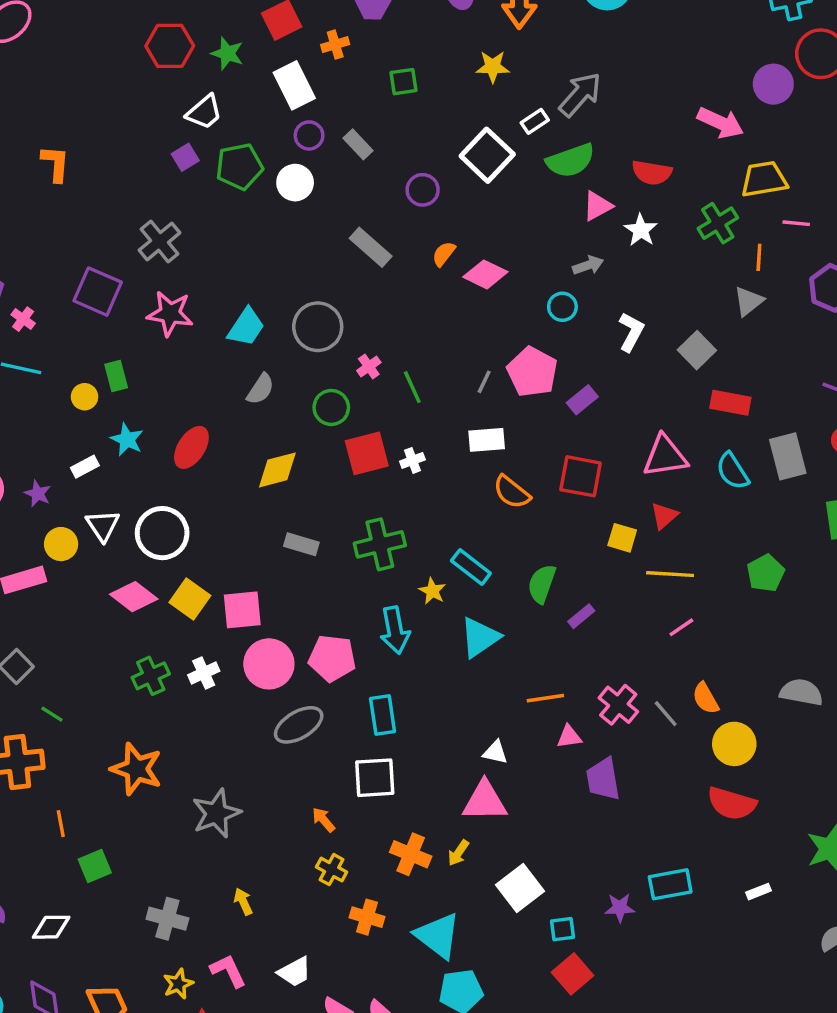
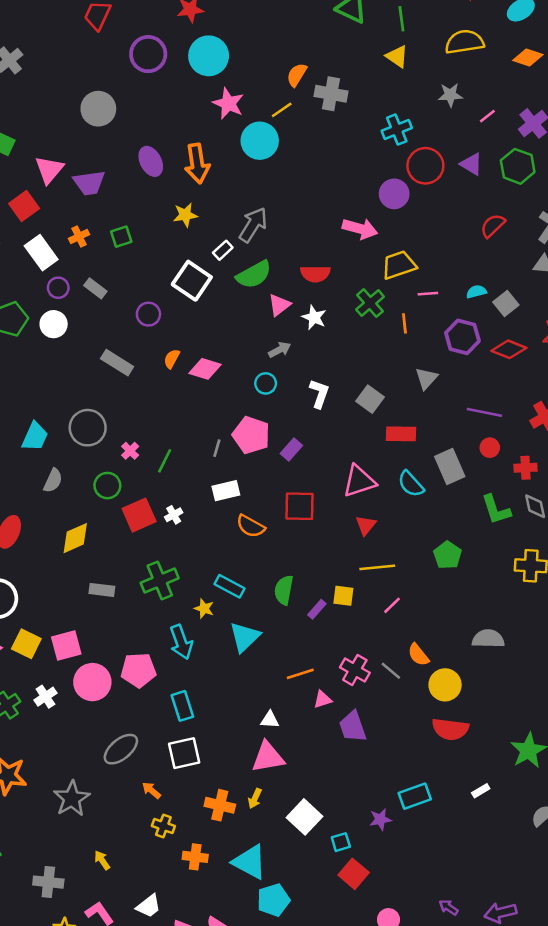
orange cross: (335, 45) -> (79, 237), moved
gray triangle: (748, 301) -> (426, 378), moved
green line: (412, 387) -> (165, 461), turned 60
yellow square: (622, 538) -> (343, 596), moved
gray ellipse: (299, 725) -> (121, 749), moved

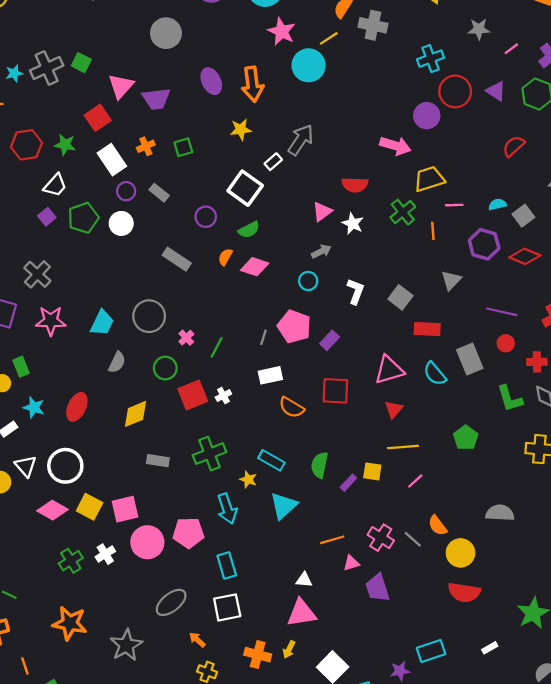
green semicircle: (254, 275) -> (249, 230), moved, size x0.7

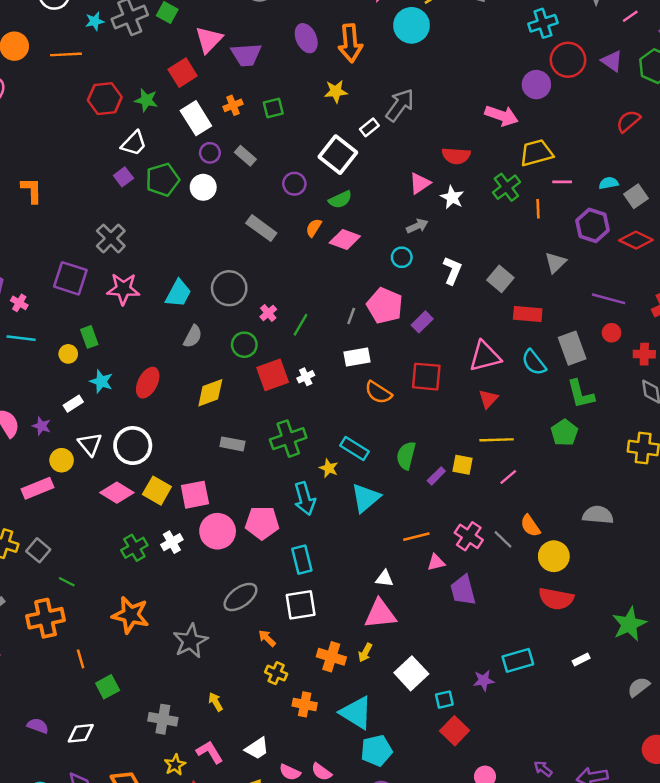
green L-shape: (510, 399) -> (581, 394), moved

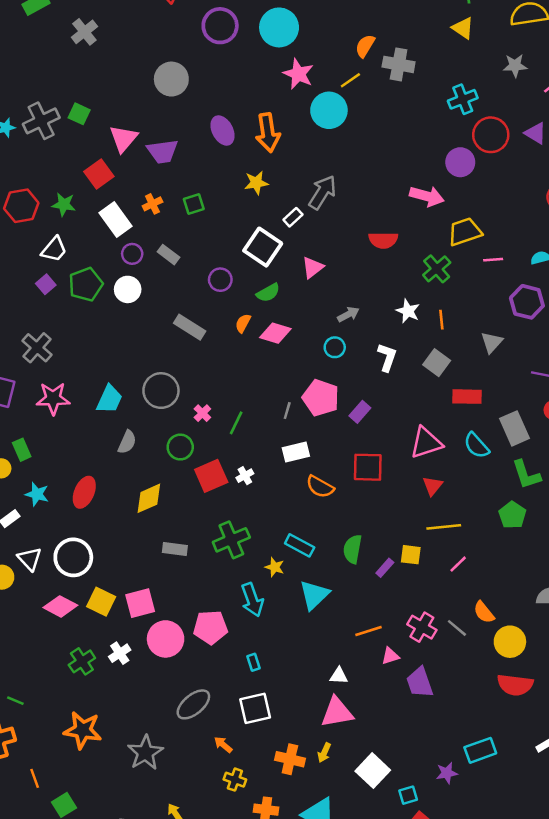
pink triangle: (420, 183) -> (313, 267), moved
white star: (452, 197) -> (408, 311), moved
orange line: (538, 209) -> (441, 320), moved
cyan rectangle: (302, 560) -> (253, 662), size x0.6

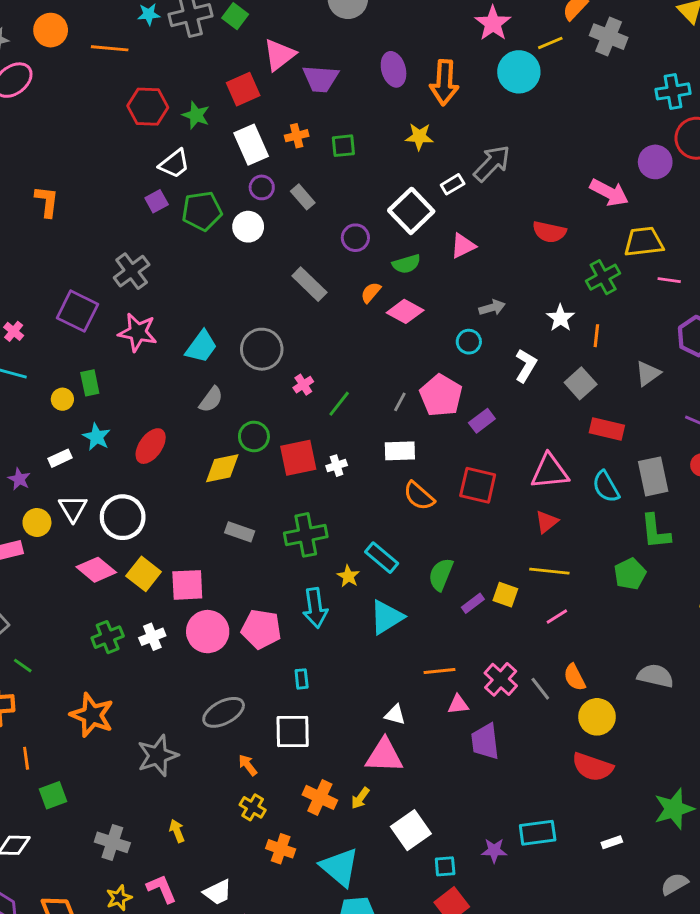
green circle: (180, 447) -> (254, 436), moved

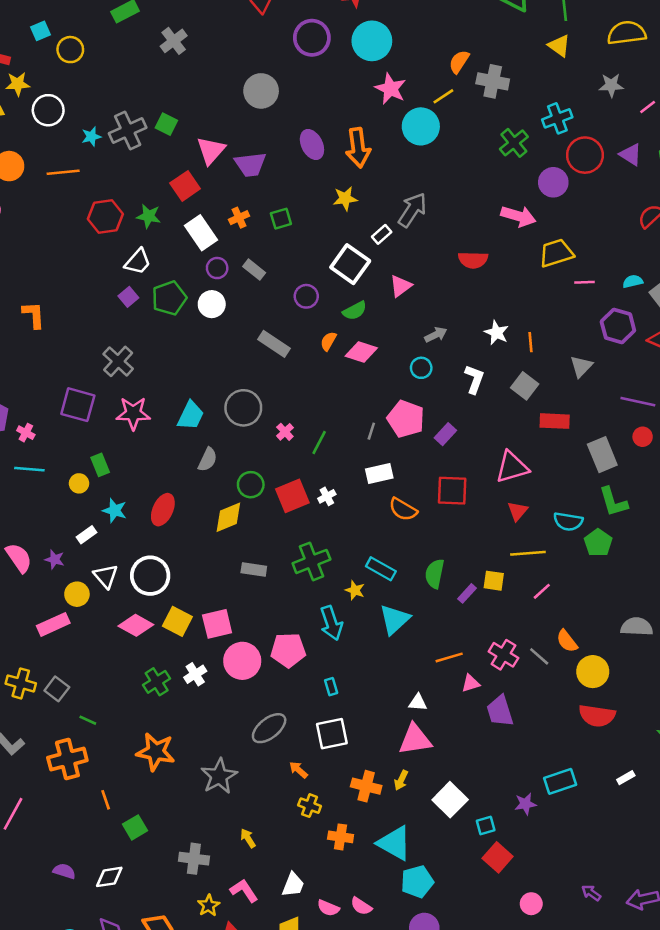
green cross: (603, 277) -> (514, 143), moved
cyan semicircle: (606, 487) -> (568, 521), moved, turned -40
white trapezoid: (218, 892) -> (293, 885), turned -32

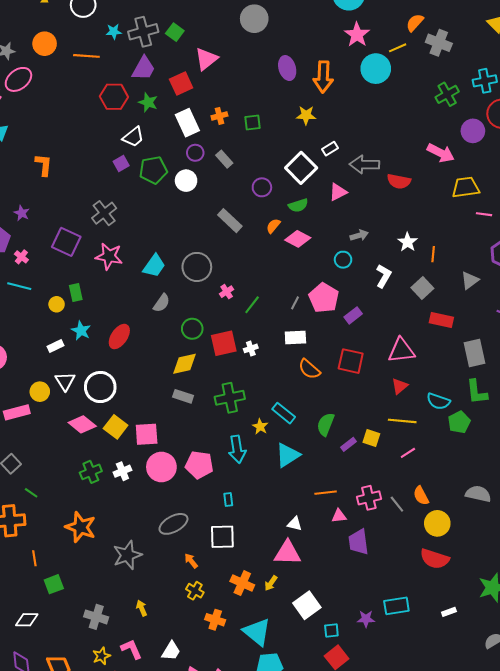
purple trapezoid: (250, 164) -> (144, 68), moved, turned -64
gray arrow: (412, 210) -> (364, 164), moved, turned -132
yellow diamond: (228, 517) -> (184, 364), moved
purple star: (55, 559) -> (22, 213), moved
pink cross: (503, 655) -> (369, 498), turned 35

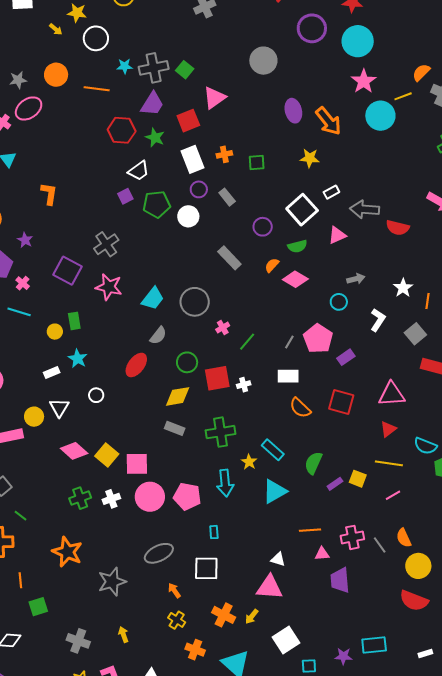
orange arrow: (323, 77) -> (328, 121), turned -44
red ellipse: (119, 337) -> (136, 365), moved
white circle: (100, 387) -> (96, 395), moved, size x0.5

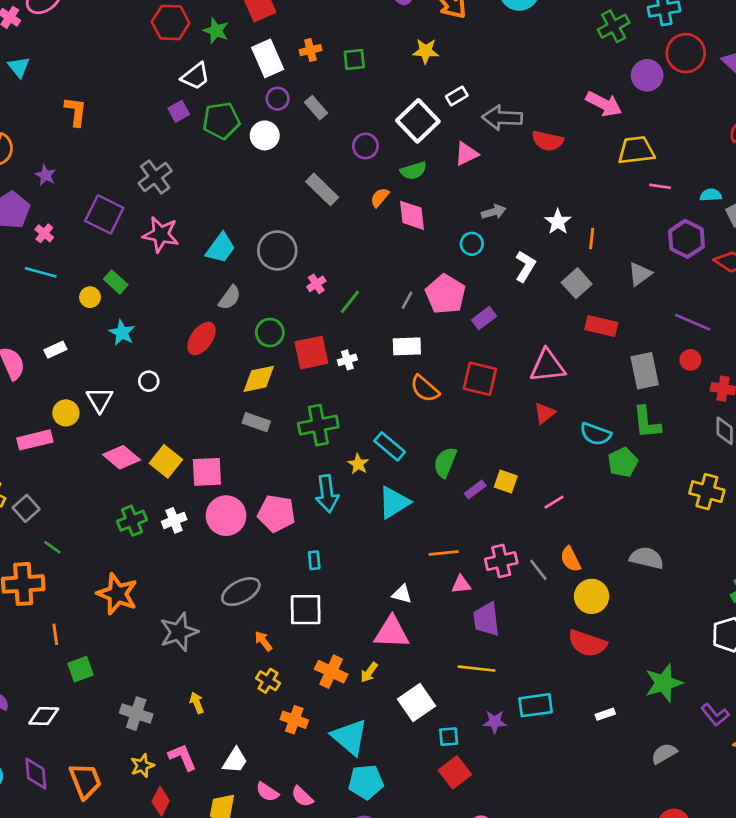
pink diamond: (295, 279) -> (412, 215), turned 55
green rectangle: (74, 321) -> (116, 282), turned -36
white rectangle: (52, 372) -> (55, 350), moved
yellow line: (389, 463) -> (477, 669), moved

